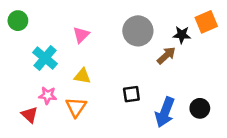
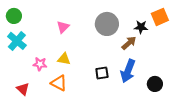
cyan cross: (45, 58) -> (17, 41), moved
pink star: (48, 95) -> (40, 64), moved
orange triangle: (76, 107) -> (59, 83), turned -36
blue arrow: (165, 112) -> (128, 71), moved

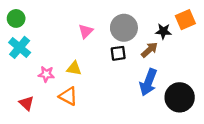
pink triangle: (63, 27) -> (86, 31), moved
black square: (102, 73) -> (118, 53), moved
black circle: (155, 84) -> (180, 97), size x1.6

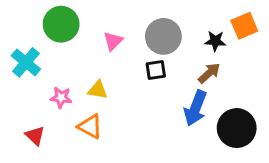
green circle: (16, 18) -> (61, 24), moved, size x1.5
brown arrow: (149, 50) -> (209, 73), moved

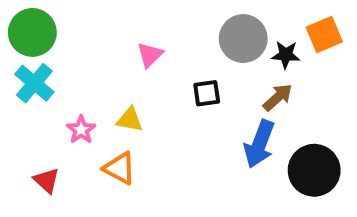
green circle: (61, 24) -> (32, 32), moved
gray circle: (163, 36) -> (243, 39), moved
pink star: (61, 98) -> (81, 130), turned 30

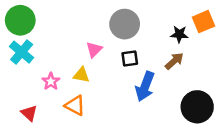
gray circle: (243, 39) -> (125, 24), moved
pink triangle: (150, 55) -> (94, 50), moved
blue arrow: (259, 144) -> (145, 86), moved

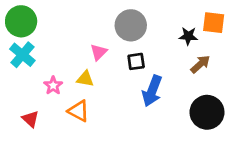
orange square: (204, 22) -> (214, 23), turned 30
brown arrow: (174, 61) -> (200, 64), moved

